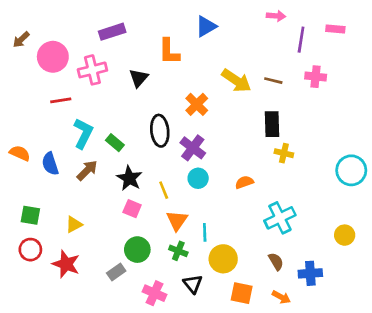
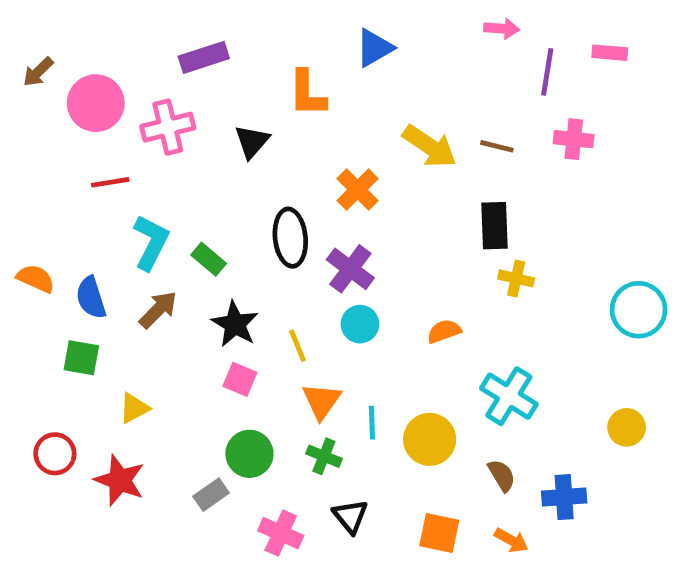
green square: (30, 215) -> (81, 358), moved
cyan cross: (280, 218) -> (509, 396), turned -32
yellow circle: (223, 259) -> (430, 439), moved

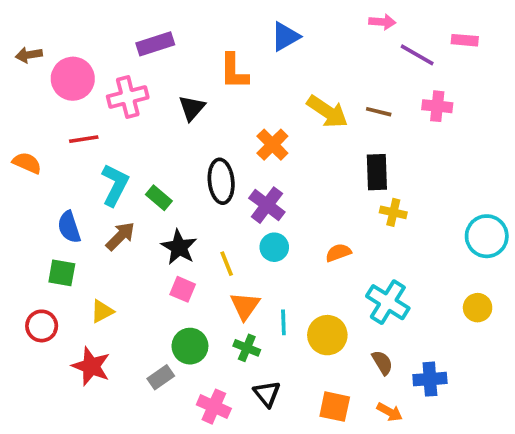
brown arrow: (38, 72) -> (29, 55), turned 35
purple line: (547, 72) -> (417, 55), turned -69
orange semicircle: (36, 278) -> (27, 163), moved
yellow circle: (627, 427) -> (478, 308), moved
red circle: (55, 454) -> (42, 326), moved

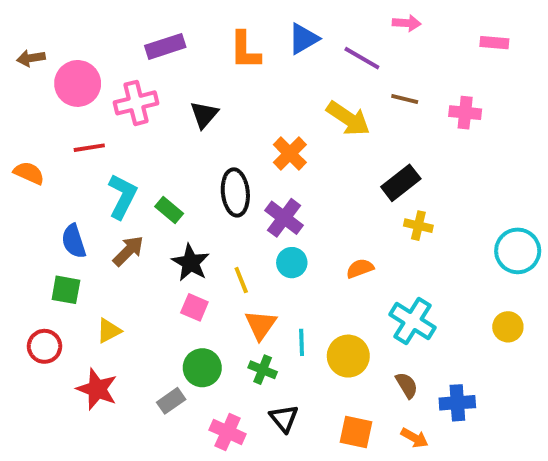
purple line: (417, 55) -> (362, 58), moved
orange L-shape: (234, 71) -> (245, 50), moved
brown line: (379, 112) -> (405, 99), moved
black rectangle: (377, 172) -> (401, 183), turned 54

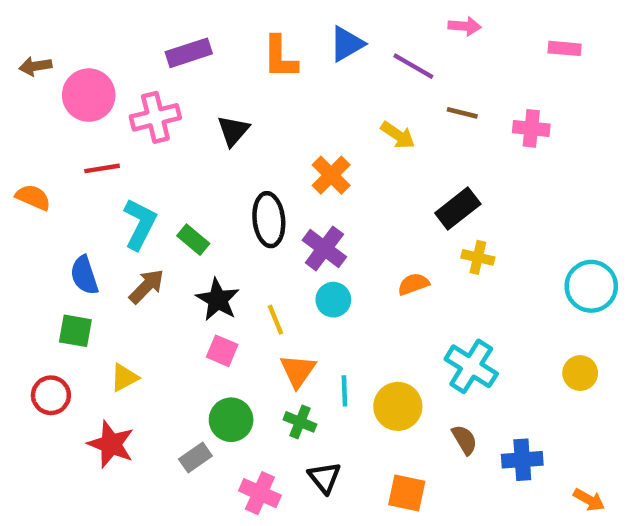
yellow arrow: (348, 119) -> (398, 135), size x0.7
orange semicircle: (360, 268) -> (413, 284), moved
orange arrow: (414, 438) -> (589, 500), moved

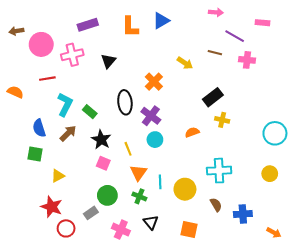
purple line: (413, 66) -> (235, 36), moved
cyan cross: (471, 366) -> (219, 171), turned -35
red circle: (51, 395) -> (66, 228), moved

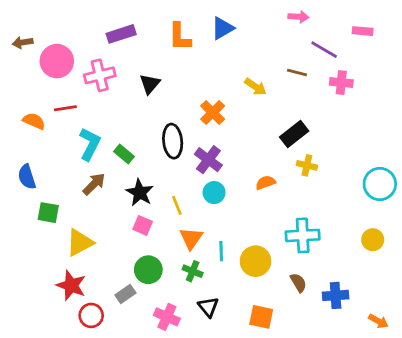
orange semicircle: (15, 92) -> (34, 121), moved
blue semicircle: (39, 128) -> (27, 177), moved
yellow triangle: (58, 176) -> (80, 243), size x1.5

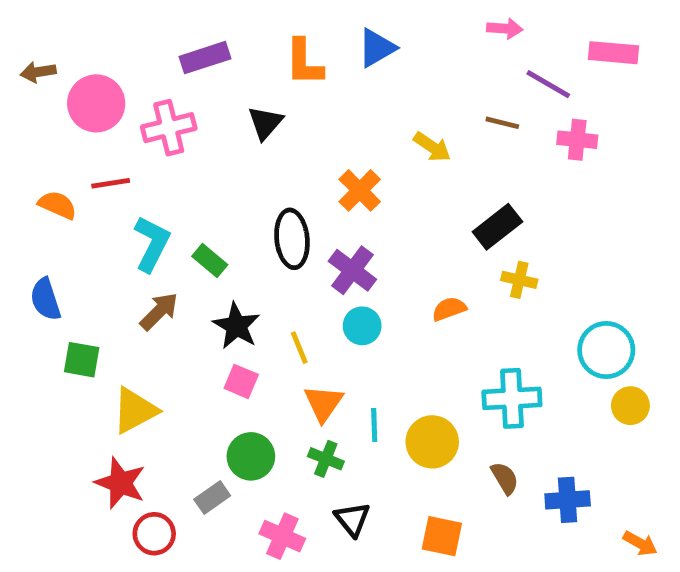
pink rectangle: (363, 31) -> (614, 53), size x1.4
black triangle: (150, 84) -> (265, 123), moved
cyan circle: (380, 184) -> (606, 350), moved

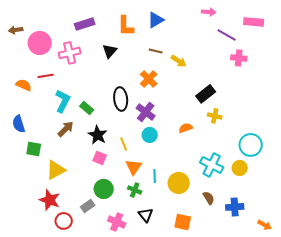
brown line: (502, 123) -> (156, 51), moved
cyan cross: (512, 398) -> (212, 165), turned 30
yellow circle: (630, 406) -> (240, 168), moved

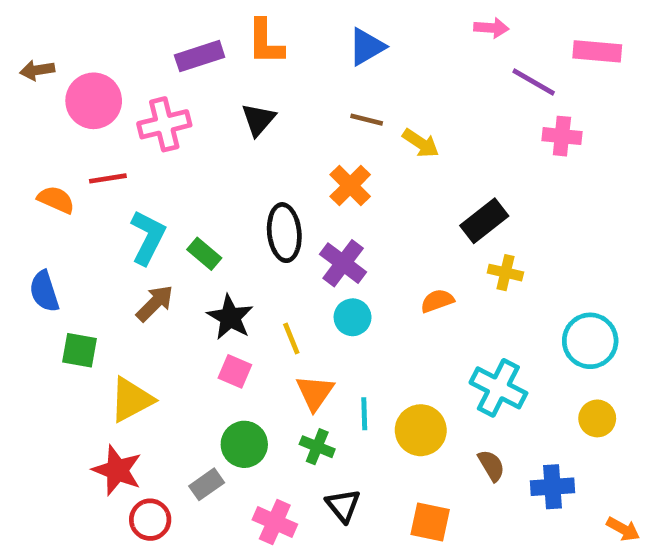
orange L-shape: (126, 26) -> (265, 42), moved
yellow circle: (240, 168) -> (597, 418), moved

